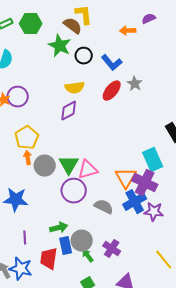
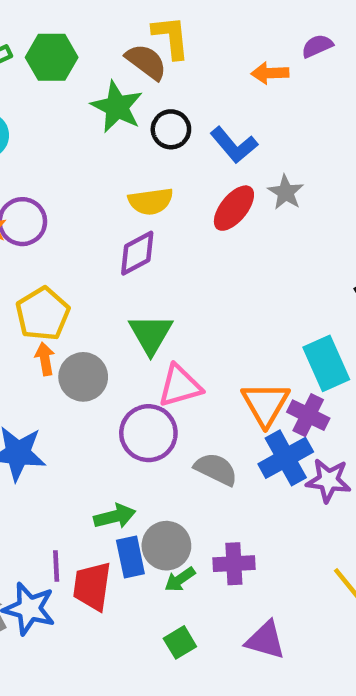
green triangle: (69, 165) -> (151, 334), moved
purple cross: (145, 183) -> (308, 415), size x0.7
purple line: (25, 238) -> (56, 566), moved
purple cross: (112, 249) -> (234, 564), turned -36
green arrow: (88, 256) -> (180, 579), turned -88

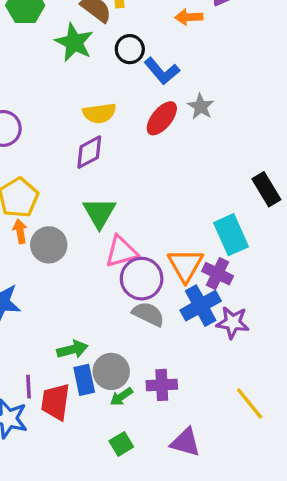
black circle: (171, 129) -> (130, 49), moved
purple circle: (148, 433) -> (142, 279), moved

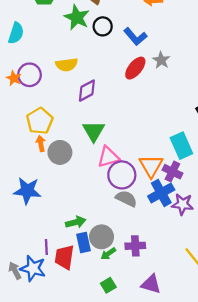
black circle: (130, 49) -> (103, 26), moved
yellow semicircle: (99, 113) -> (67, 65), moved

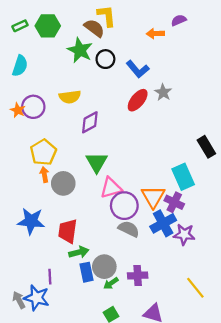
red trapezoid: (64, 257) -> (68, 231), moved

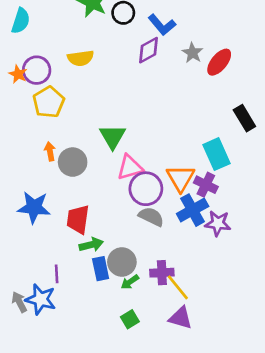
red ellipse: (138, 100) -> (219, 62), moved
purple diamond: (90, 122) -> (149, 50), moved
yellow pentagon: (43, 152) -> (49, 102), moved
yellow line: (195, 288) -> (178, 287), moved

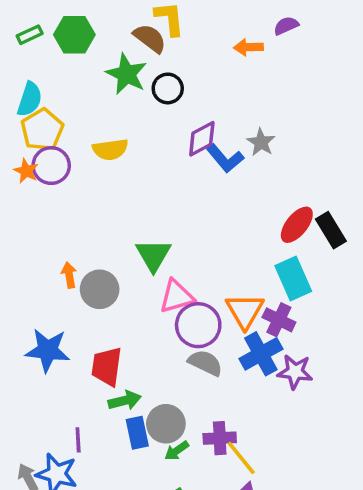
blue L-shape: (162, 25) -> (225, 158), moved
red ellipse: (219, 62) -> (297, 225), moved
yellow pentagon: (49, 102) -> (42, 130), moved

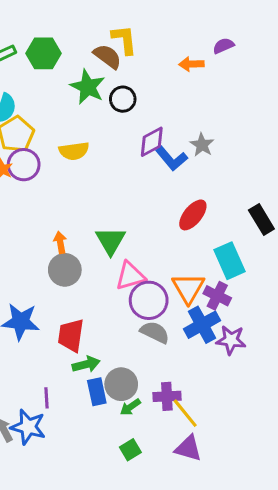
red ellipse: (297, 225) -> (193, 215), moved
orange arrow: (69, 275) -> (60, 242), moved

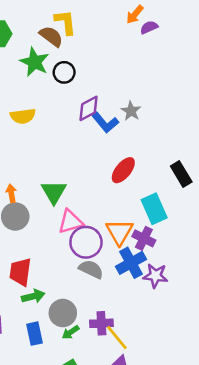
orange arrow: (191, 64) -> (135, 14), moved, turned -48
blue rectangle: (97, 392) -> (34, 334), moved

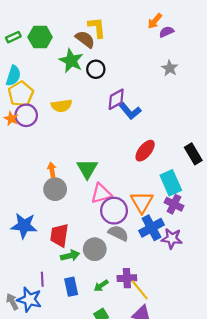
gray star: (131, 111) -> (170, 68), moved
purple cross: (144, 238) -> (174, 204), moved
gray circle: (63, 313) -> (95, 249), moved

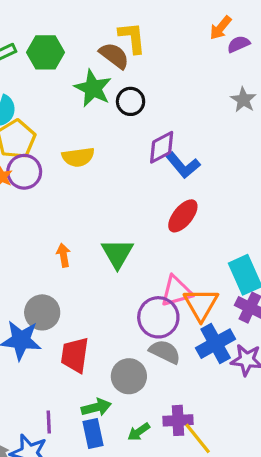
red ellipse: (145, 151) -> (183, 216), moved
gray circle: (55, 189) -> (42, 312), moved
pink triangle: (101, 193) -> (176, 291), moved
green arrow: (70, 256) -> (96, 407), moved

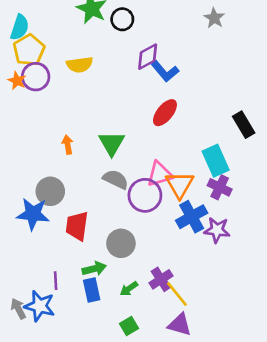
gray semicircle: (165, 352) -> (116, 179), moved
purple cross: (178, 420) -> (161, 279), turned -30

